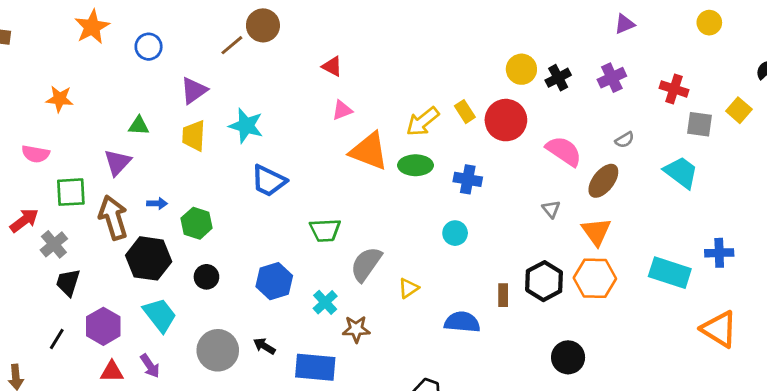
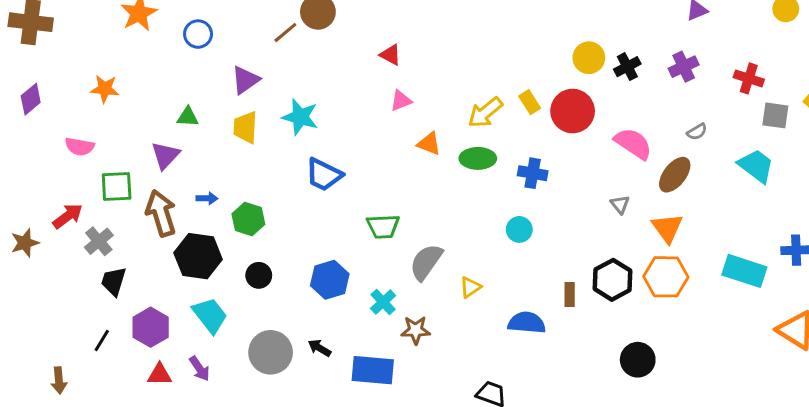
orange triangle: (369, 151) -> (429, 144), size x0.6

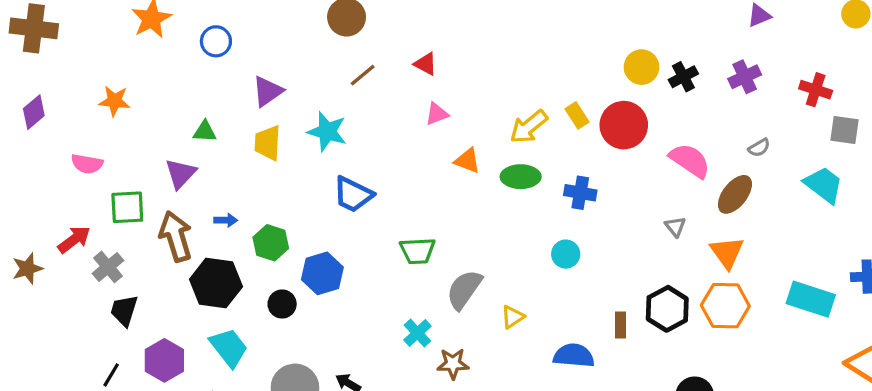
brown line: (285, 33) -> (363, 75), moved
blue hexagon: (330, 280) -> (322, 273), moved

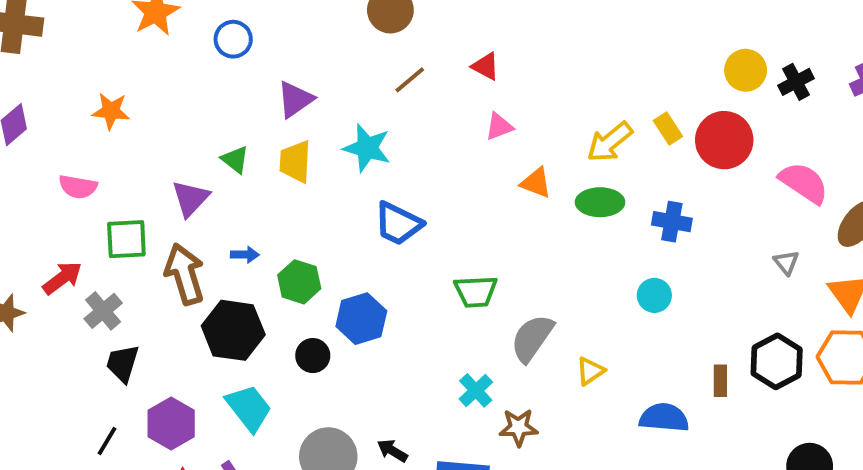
green triangle: (205, 132) -> (235, 160), moved, turned 35

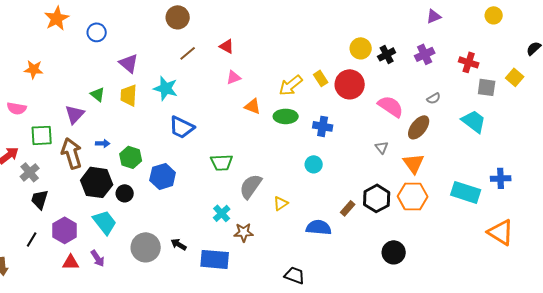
purple triangle: (295, 99) -> (129, 63), turned -45
black circle: (313, 356) -> (125, 193), moved
brown rectangle: (720, 381) -> (348, 208), turned 42

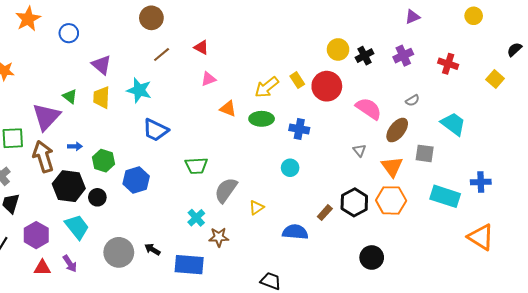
gray square: (487, 87) -> (425, 153), moved
purple triangle: (75, 114) -> (46, 117), size x1.4

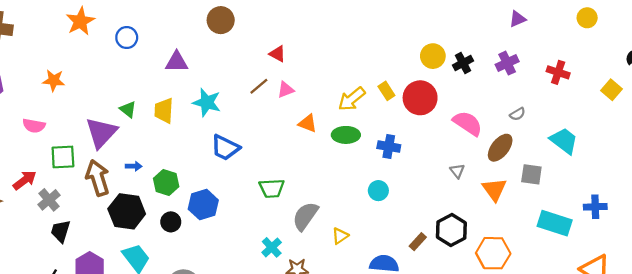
brown line: (162, 55) -> (259, 86), moved
purple triangle: (101, 65) -> (177, 62), moved, turned -40
black circle: (97, 197) -> (171, 222), moved
orange hexagon: (391, 200) -> (493, 253), moved

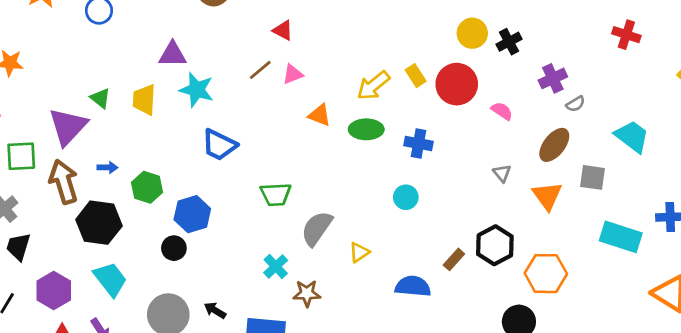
purple triangle: (177, 62) -> (173, 54), moved
purple cross: (507, 63) -> (553, 78), moved
red cross: (558, 72) -> (626, 35), moved
pink semicircle: (468, 123) -> (502, 111), moved, size x0.6
black circle: (171, 222) -> (174, 248), moved

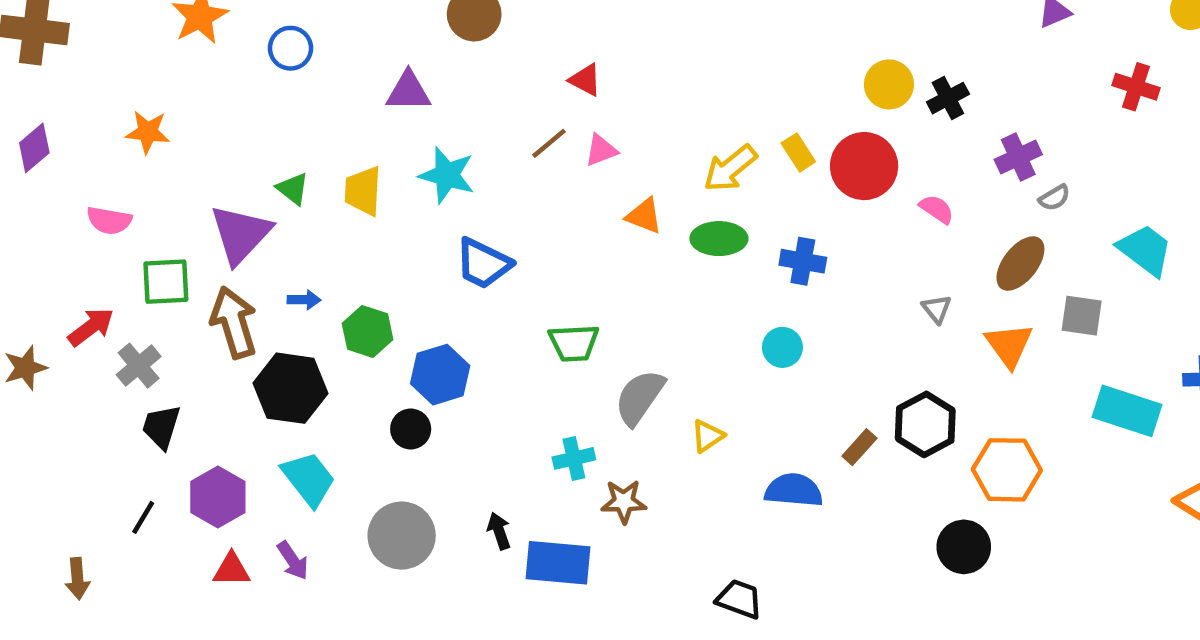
purple triangle: (173, 54) -> (408, 91), moved
cyan cross: (276, 266) -> (574, 458), turned 30
black arrow: (215, 310) -> (499, 531), moved, turned 40

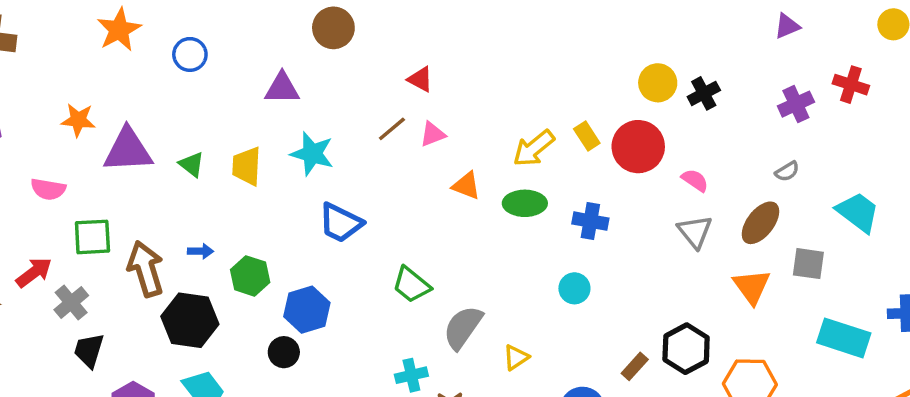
purple cross: (1018, 157) -> (796, 104), moved
purple triangle: (241, 234) -> (128, 150), moved, turned 44
gray triangle: (937, 309) -> (695, 232), moved, size x1.5
green trapezoid: (574, 343) -> (411, 285), turned 42

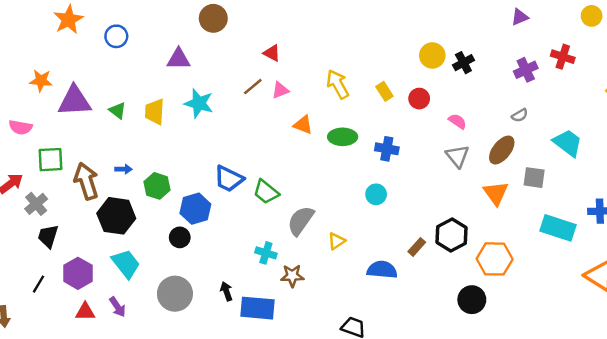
red circle: (638, 147) -> (419, 99), size x0.6
yellow arrow: (534, 148) -> (338, 84), moved, turned 100
blue trapezoid: (341, 223) -> (229, 179), moved
cyan cross: (411, 375) -> (266, 253), turned 30

